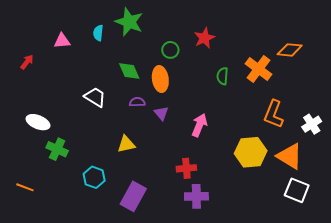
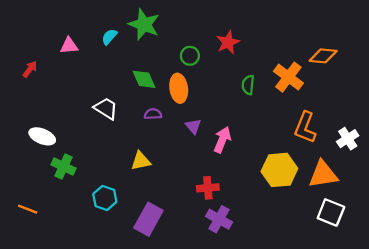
cyan semicircle: (98, 33) -> (109, 37), turned 35
purple triangle: (161, 113) -> (193, 126), moved
orange triangle: (290, 156) -> (323, 174), turned -40
purple cross: (196, 196) -> (219, 219), turned 30

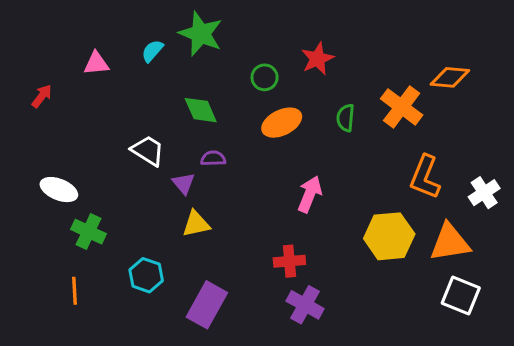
orange ellipse: (179, 88) -> (282, 123), moved, turned 72
purple triangle: (193, 126) -> (184, 183), moved
orange line: (28, 209) -> (74, 291), moved, turned 66

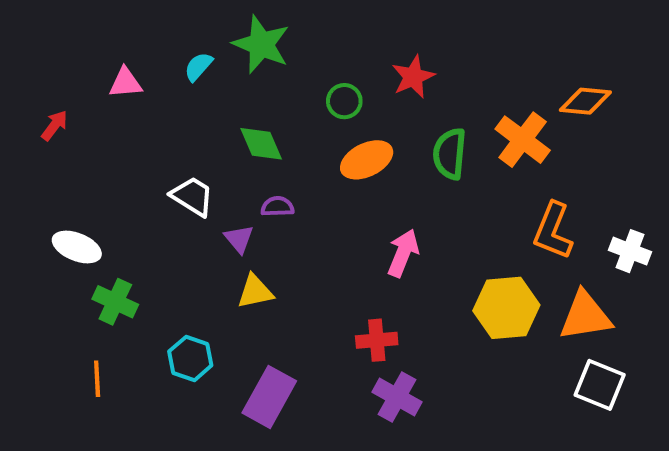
green semicircle: (346, 118) -> (450, 154), size x1.4
white cross: (484, 193) -> (630, 251), turned -36

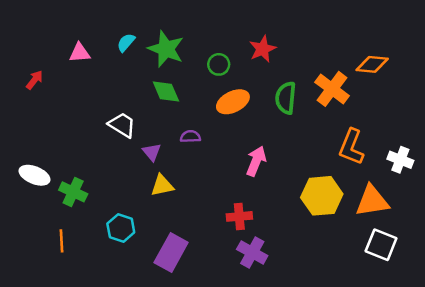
green star: (261, 44) -> (166, 49), moved
purple semicircle: (277, 206) -> (190, 137), moved
white ellipse: (77, 247) -> (34, 175), moved

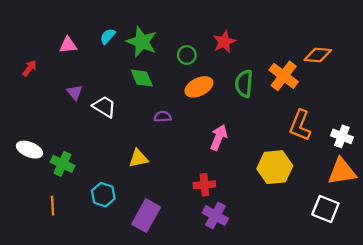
purple triangle: (152, 152) -> (75, 92), moved
orange triangle: (372, 201) -> (342, 172), moved

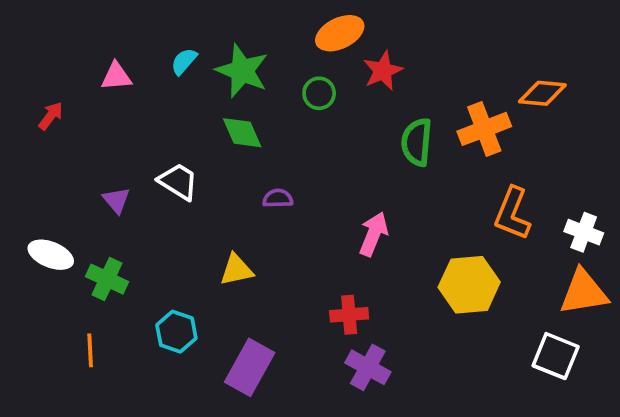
orange cross: (284, 76) -> (484, 129), turned 32
orange ellipse: (199, 87) -> (340, 33), moved
purple triangle: (75, 92) -> (116, 200), moved

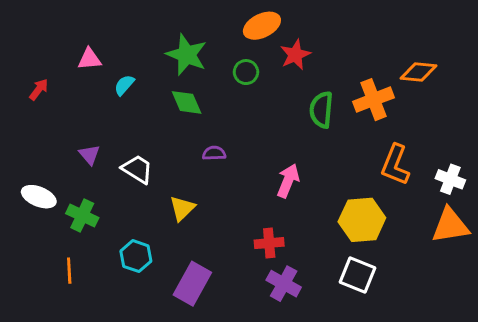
cyan semicircle: (184, 61) -> (124, 85), moved
white trapezoid: (178, 181) -> (137, 169), moved
yellow triangle: (236, 270) -> (182, 208), turned -32
white square: (556, 356) -> (358, 275), moved

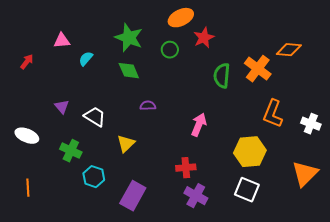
orange cross: (374, 100) -> (258, 69), turned -32
green cross: (82, 216) -> (71, 151), moved
orange triangle: (450, 226) -> (305, 174), moved, turned -36
orange line: (69, 271) -> (28, 188), moved

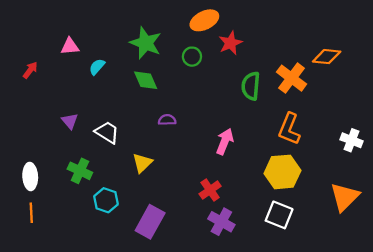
orange L-shape: (273, 114) -> (289, 129), moved
white ellipse: (27, 136) -> (30, 176), moved, turned 65
red cross: (186, 168) -> (210, 190), turned -30

